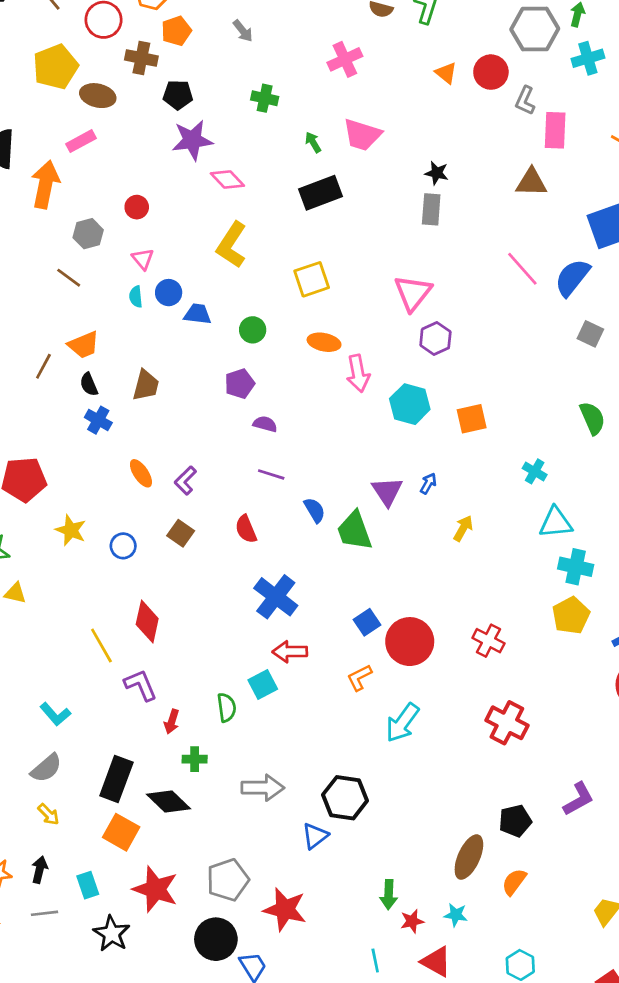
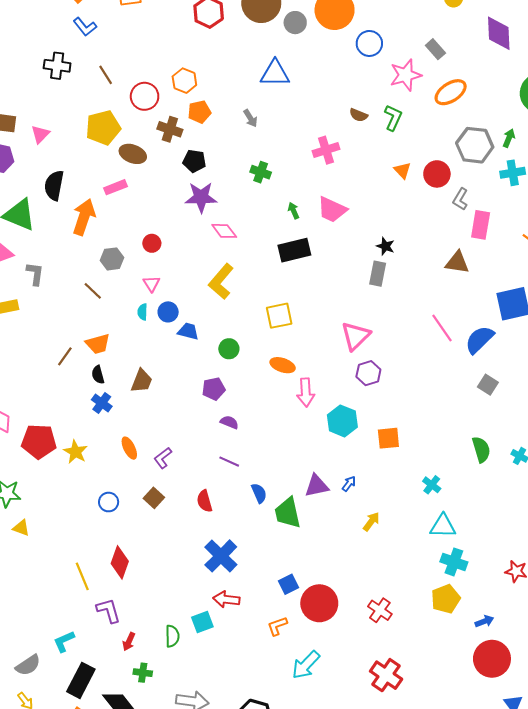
purple triangle: (387, 491) -> (317, 486), turned 45
yellow star: (71, 530) -> (75, 452), moved
cyan L-shape: (55, 714) -> (64, 641), moved, turned 100

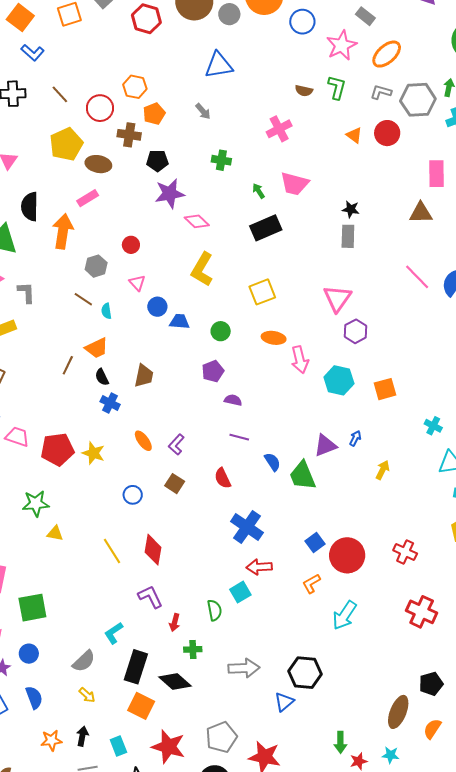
gray L-shape: (460, 199) -> (381, 92), moved, turned 85
cyan semicircle: (143, 312) -> (106, 311), moved
yellow line: (82, 576) -> (112, 551), moved

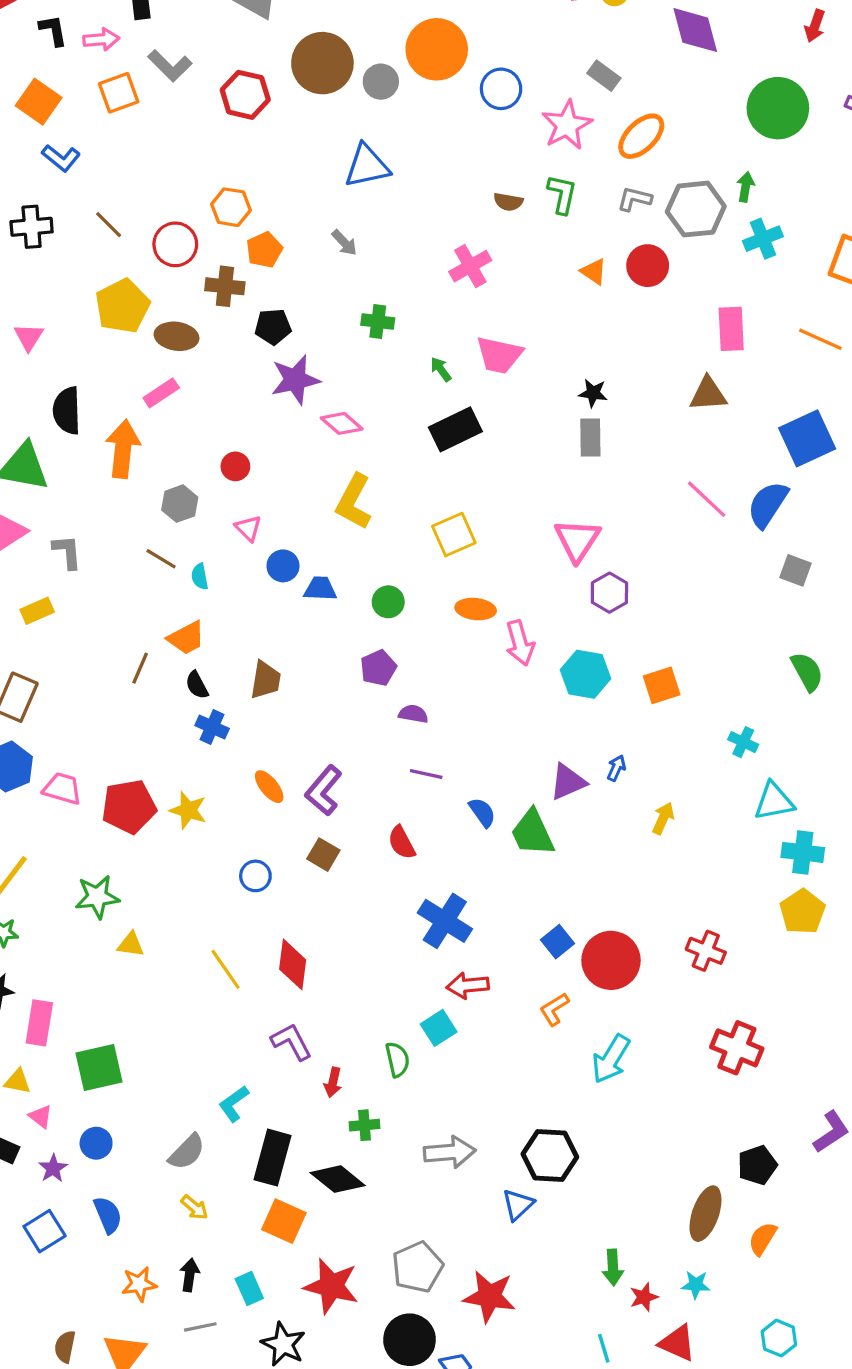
purple L-shape: (176, 445) -> (324, 791), size x1.4

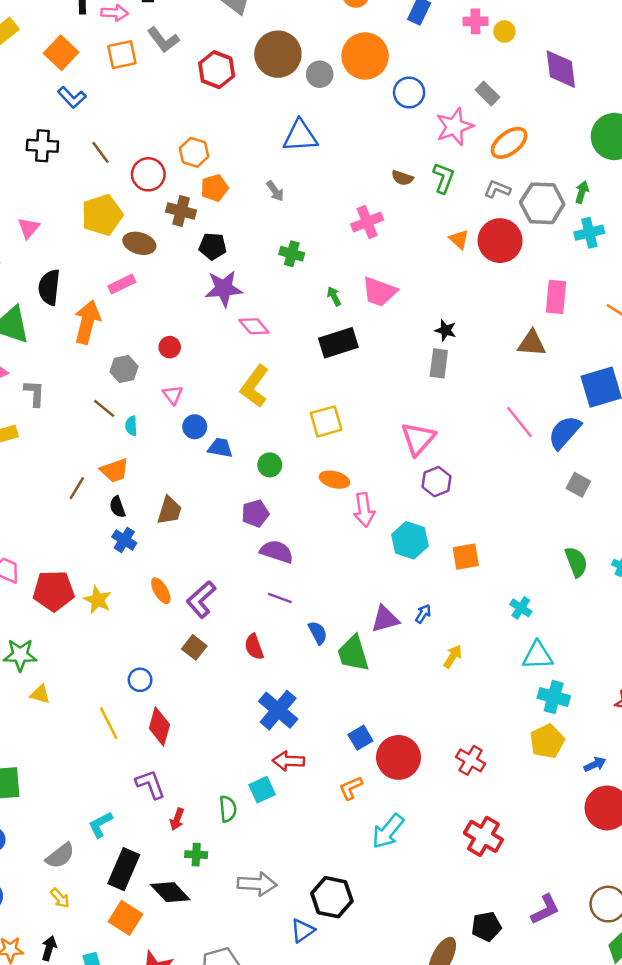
red circle: (648, 266) -> (500, 241), size x1.4
purple semicircle: (413, 714) -> (277, 552), size x1.5
blue circle: (255, 876) -> (140, 680), moved

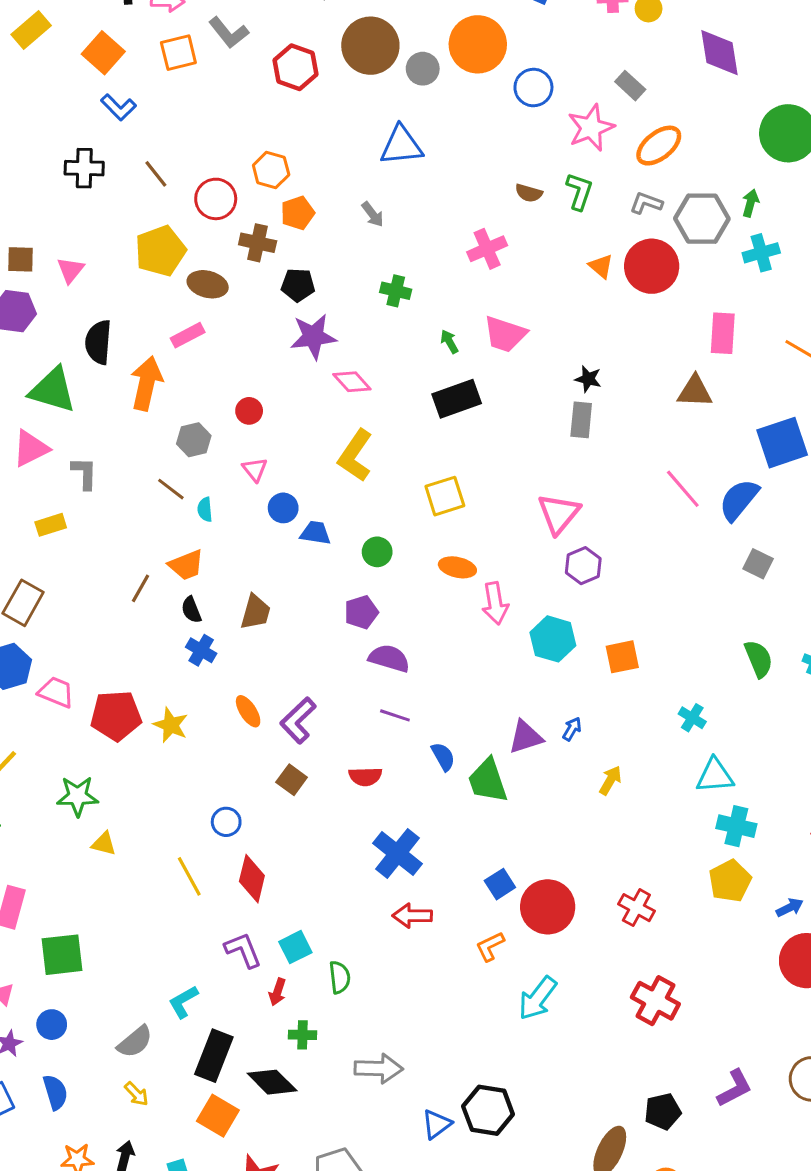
red semicircle: (254, 647) -> (365, 776), turned -70
cyan square: (262, 790) -> (295, 947), moved
black hexagon: (332, 897) -> (488, 1110), moved

